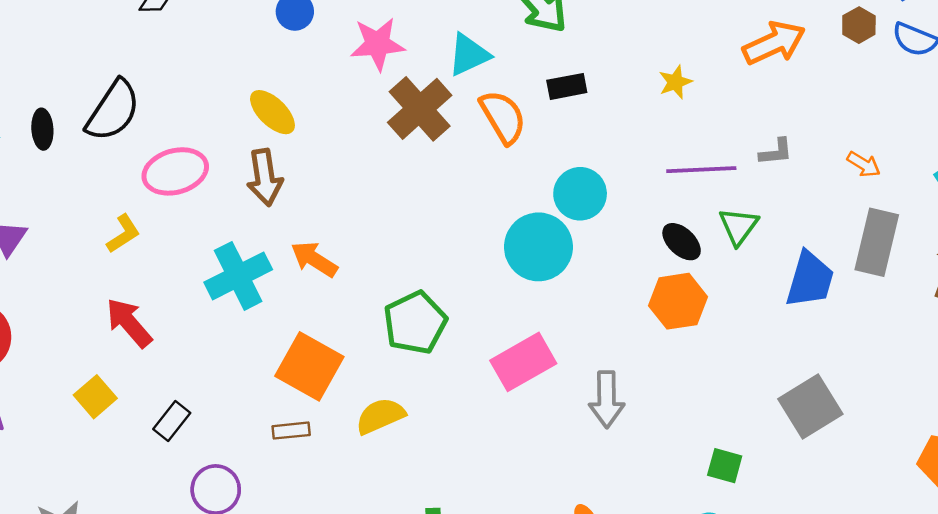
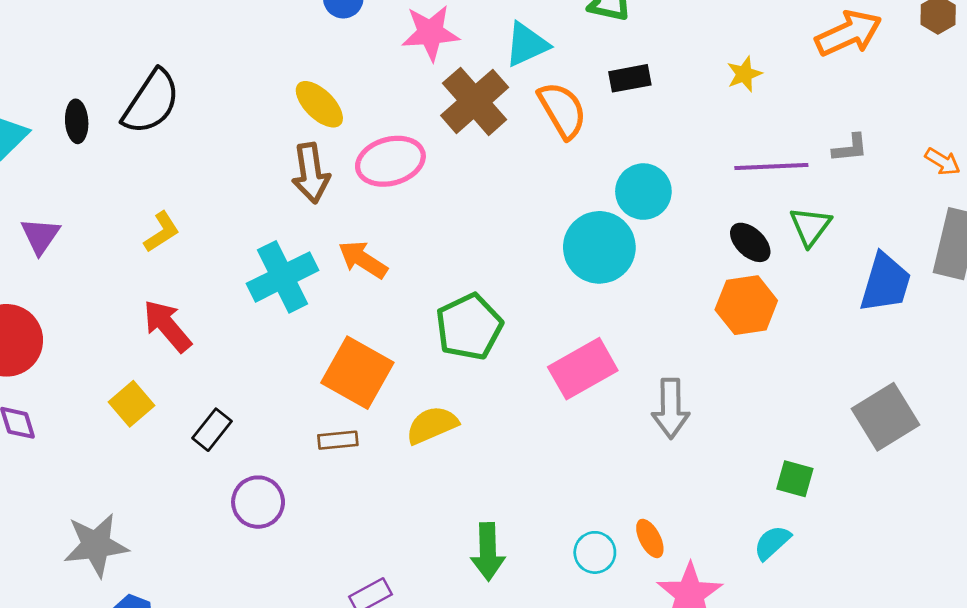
pink ellipse: (175, 171) -> (390, 161), moved

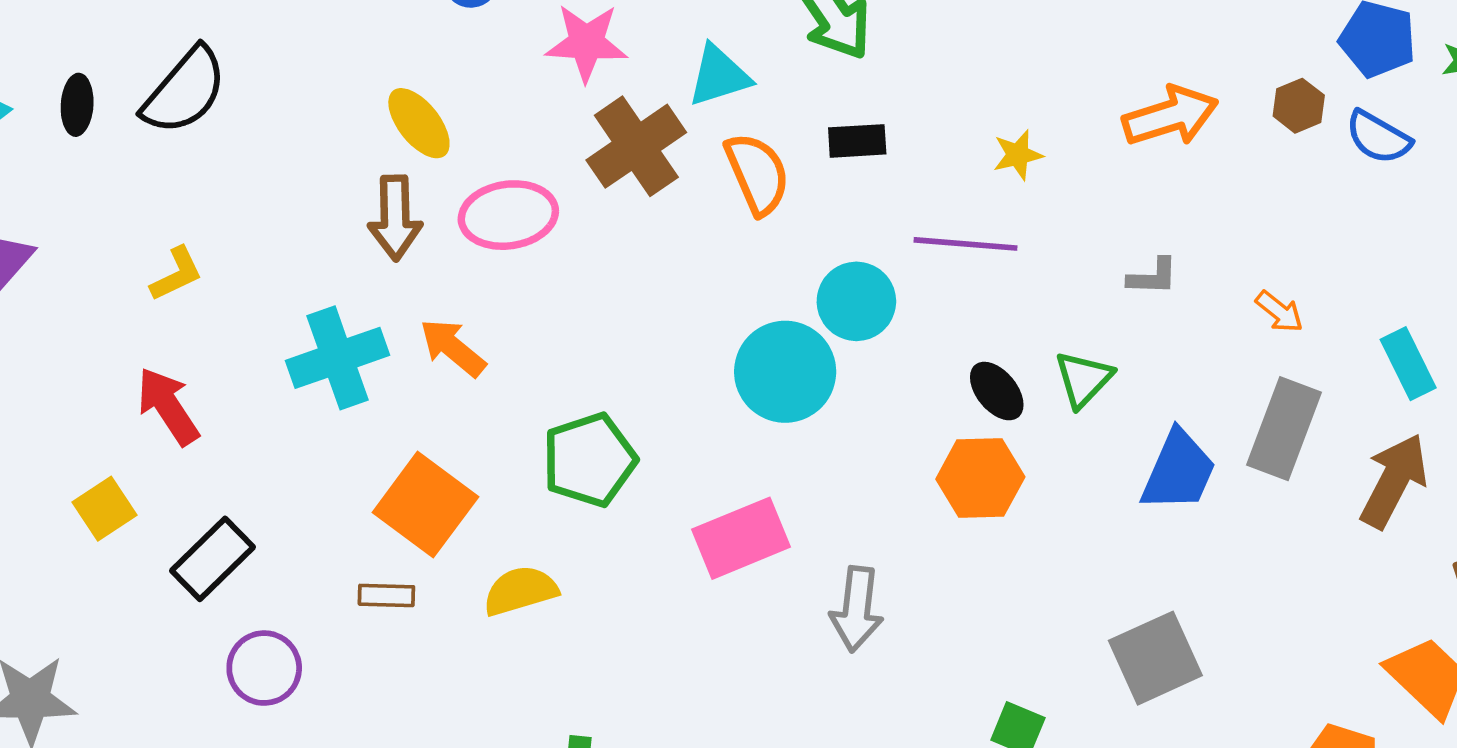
purple line: (771, 167) -> (965, 244), moved
black rectangle: (212, 430) -> (212, 559), size x1.4

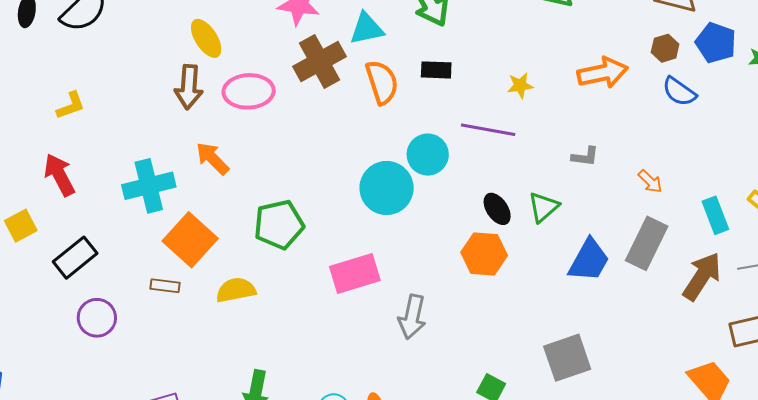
brown hexagon: (1299, 106) -> (665, 48), moved
blue semicircle: (1378, 137) -> (679, 92), moved
cyan cross: (338, 358) -> (149, 186), moved

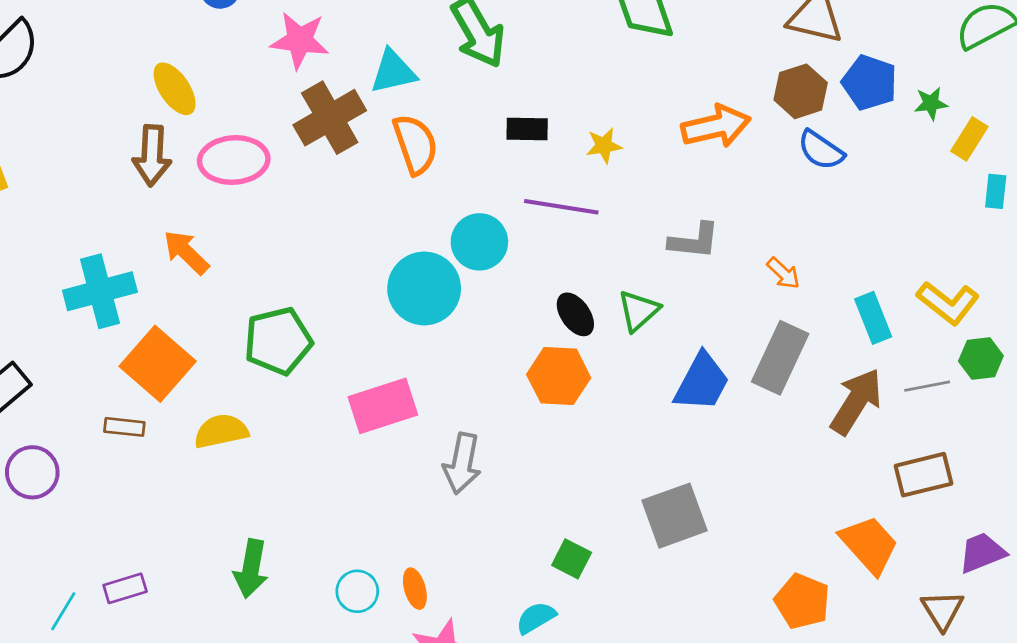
brown hexagon: (665, 48) -> (801, 91), size x1.4
black rectangle: (436, 70) -> (527, 129), moved
gray L-shape: (585, 157) -> (694, 241), size x1.4

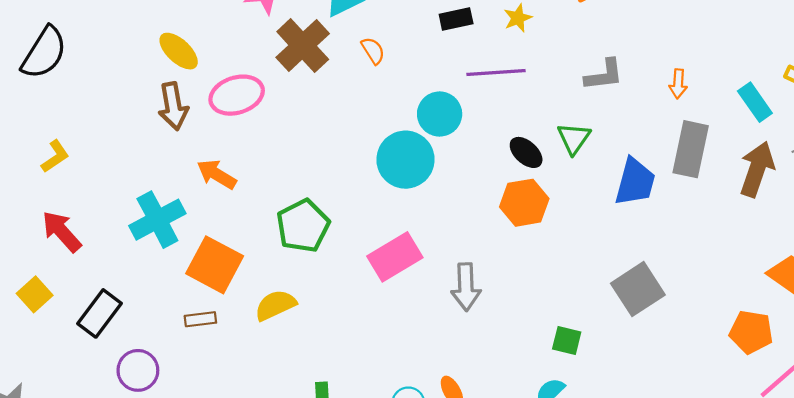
orange semicircle: (415, 144) -> (373, 51), size x0.6
orange arrow: (783, 273) -> (678, 84), turned 64

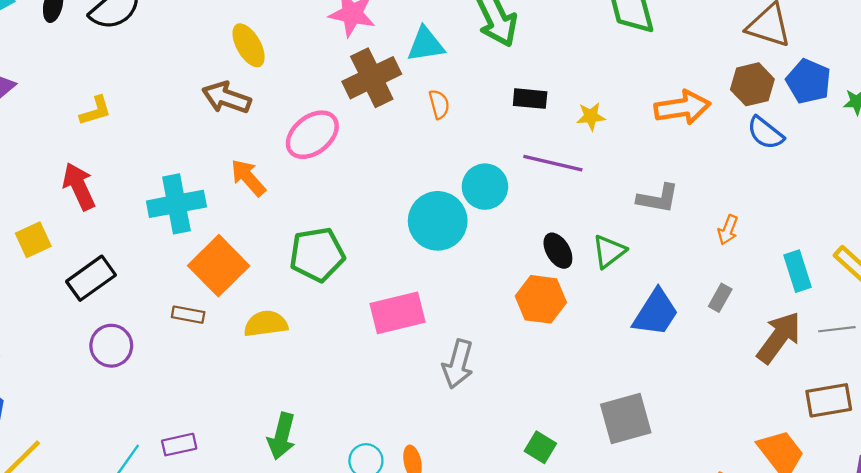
pink ellipse: (237, 95) -> (312, 135), moved, turned -39
brown arrow: (173, 106) -> (226, 98), turned 102
gray rectangle: (691, 149) -> (720, 298), size x0.5

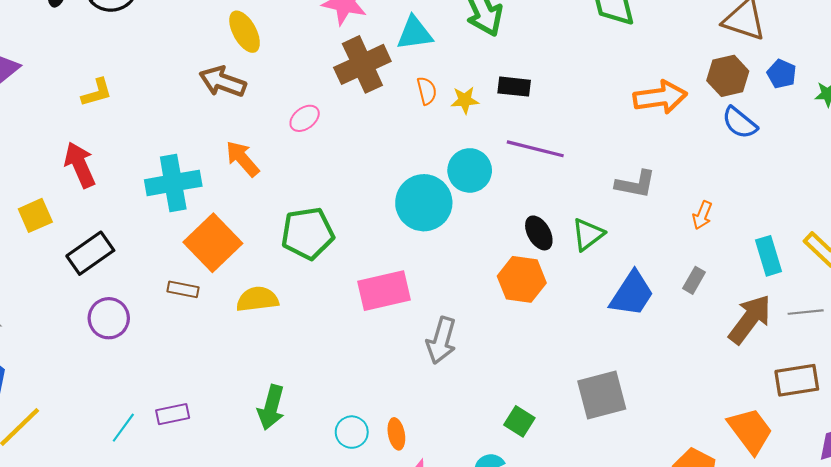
blue pentagon: (809, 81) -> (782, 74), size x0.7
yellow star: (591, 116) -> (465, 100), moved
pink ellipse: (312, 135) -> (305, 118), size x0.6

